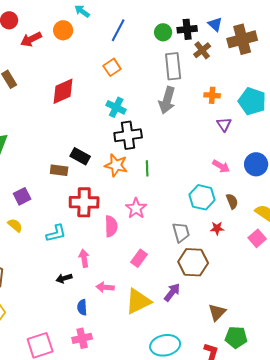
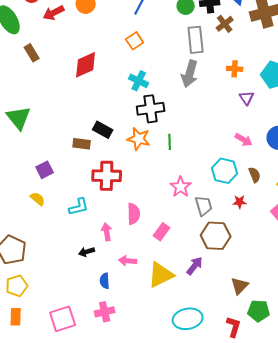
pink star: (136, 208) -> (181, 187), moved
pink semicircle: (111, 226) -> (134, 214), moved

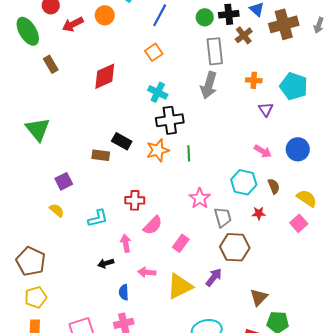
orange star: (139, 139) -> (158, 150), turned -30
red cross: (107, 176) -> (135, 200), moved, size x0.7
pink semicircle: (134, 214) -> (153, 225), turned 45

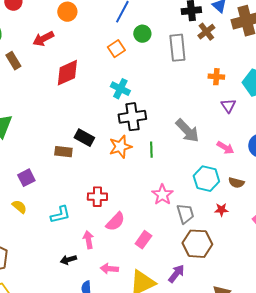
green circle: (205, 17) -> (142, 34), moved
red arrow: (73, 24) -> (43, 39), moved
gray arrow: (209, 85) -> (187, 131), moved, turned -60
brown semicircle: (274, 186) -> (236, 183), turned 126

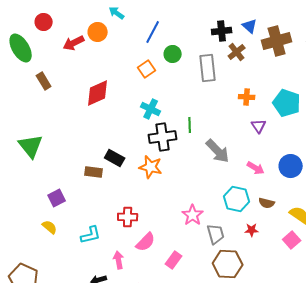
red arrow: (43, 39) -> (74, 43), moved
orange star: (120, 147) -> (151, 167), turned 30
green line: (151, 150) -> (190, 125), moved

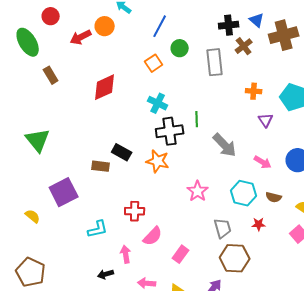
purple square: (57, 198) -> (64, 192), size x1.6
pink star: (193, 215) -> (198, 191), moved
yellow semicircle: (50, 227) -> (33, 216), moved

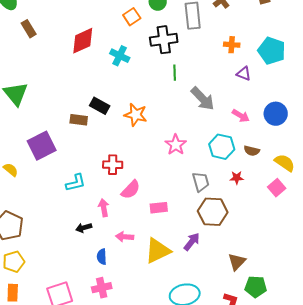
cyan cross: (158, 103) -> (120, 56), moved
purple triangle: (266, 120) -> (244, 74), turned -35
black cross: (170, 131) -> (164, 40), moved
pink rectangle: (181, 254) -> (159, 208), turned 48

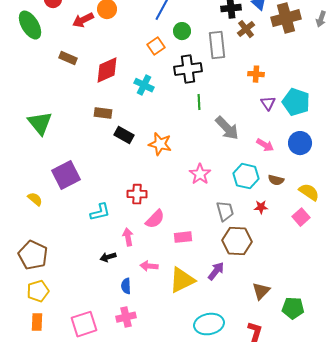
brown rectangle: (29, 29) -> (68, 58), moved, turned -36
cyan pentagon: (272, 51) -> (296, 102), moved
purple triangle: (244, 74) -> (268, 103), turned 35
brown rectangle: (79, 120) -> (103, 113), moved
green pentagon: (256, 287) -> (293, 308), moved

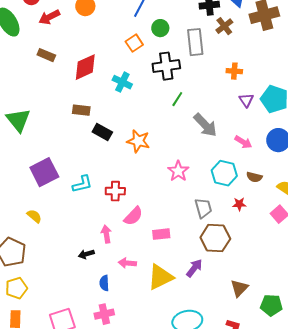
red arrow: (83, 20) -> (49, 17), moved
green line: (199, 102) -> (177, 99), turned 35
yellow semicircle: (35, 199) -> (34, 216), moved
cyan L-shape: (100, 212) -> (82, 184), moved

